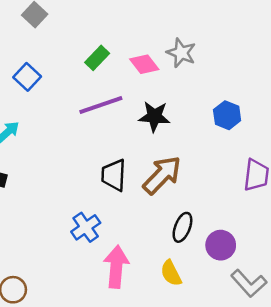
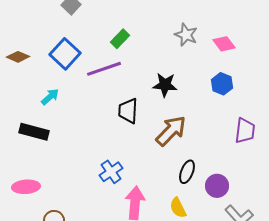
pink diamond: (144, 64) -> (224, 44), moved
blue square: (27, 77) -> (65, 54), size x1.4
purple line: (101, 105) -> (104, 69), moved
black trapezoid: (114, 175) -> (128, 111), moved

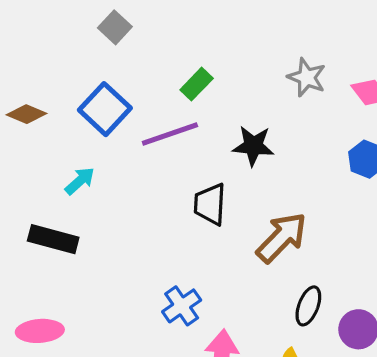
black star: (165, 85) -> (253, 146), moved

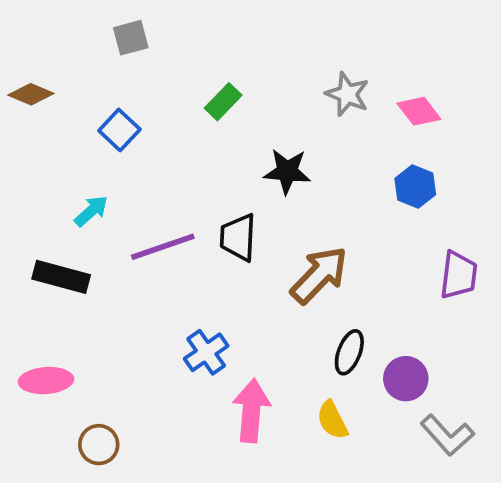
gray square: (115, 27) -> (131, 38), turned 32
blue square: (105, 109) -> (119, 130), size x0.7
brown diamond: (26, 114) -> (31, 94), moved
purple line: (170, 134) -> (163, 247), moved

